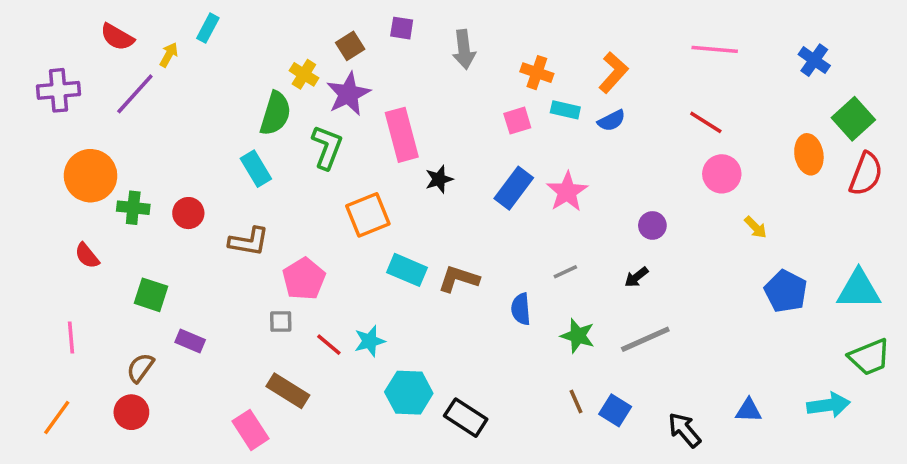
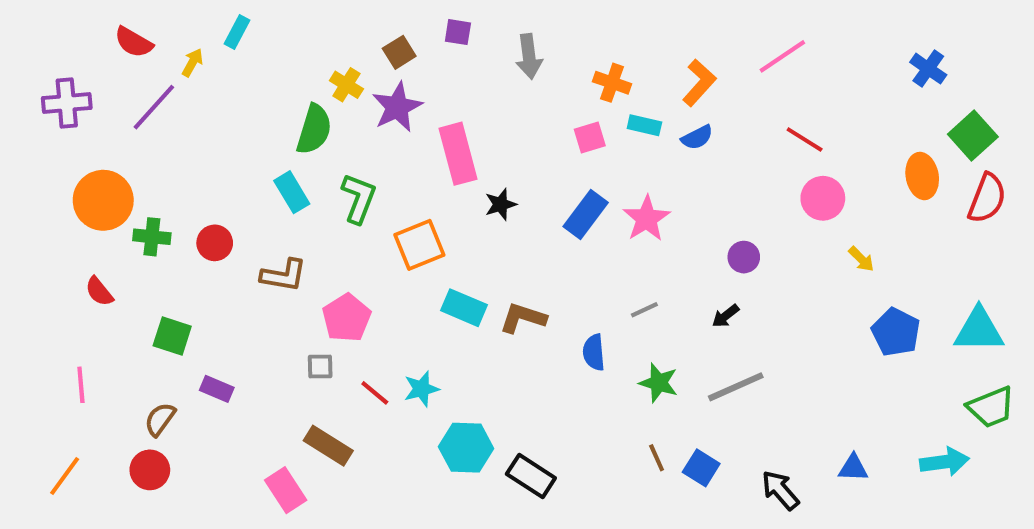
pink line: (715, 49) -> (782, 56), moved, turned -39
green L-shape: (327, 147) -> (359, 198), moved

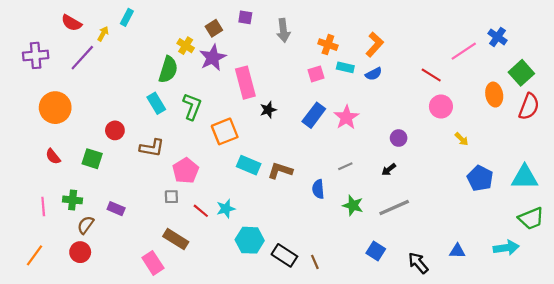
pink line: (782, 56) -> (464, 51), moved
green cross: (152, 237) -> (73, 200), moved
green square: (172, 336) -> (92, 159), moved
brown line: (657, 458) -> (315, 262), moved

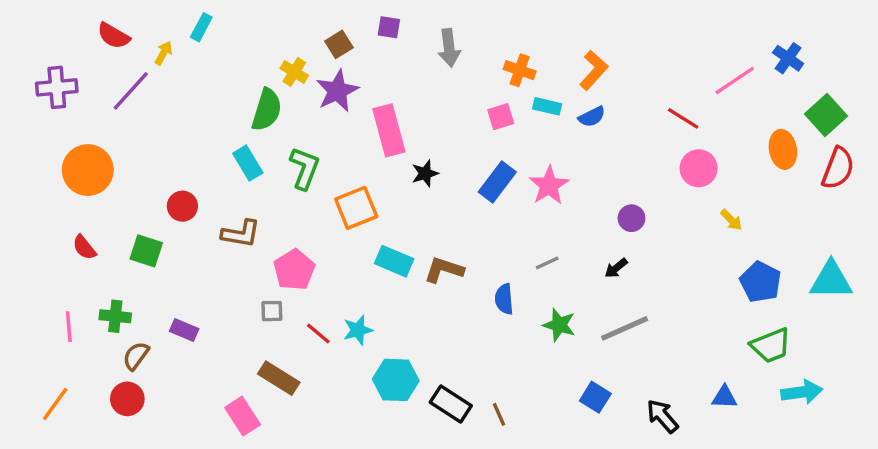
green trapezoid: (531, 218) -> (771, 346), moved

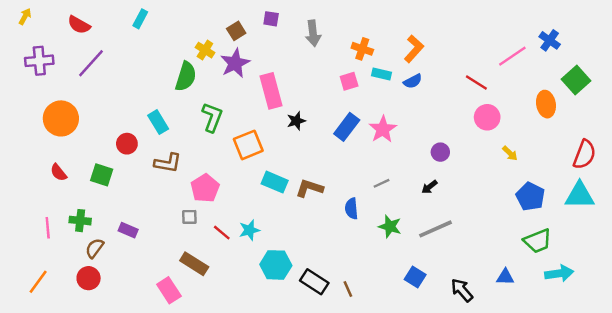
yellow arrow: (163, 53) -> (25, 16), moved
cyan rectangle: (248, 163) -> (158, 122), moved
red semicircle: (838, 168) -> (584, 154), moved

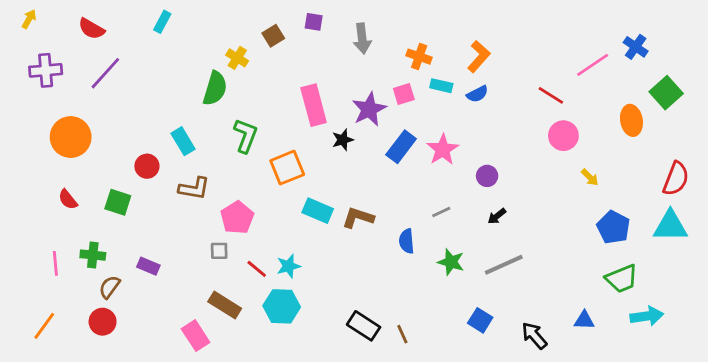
purple star: (235, 63) -> (369, 109), moved
purple circle: (440, 152) -> (487, 176), moved
cyan hexagon: (276, 265) -> (282, 306), moved

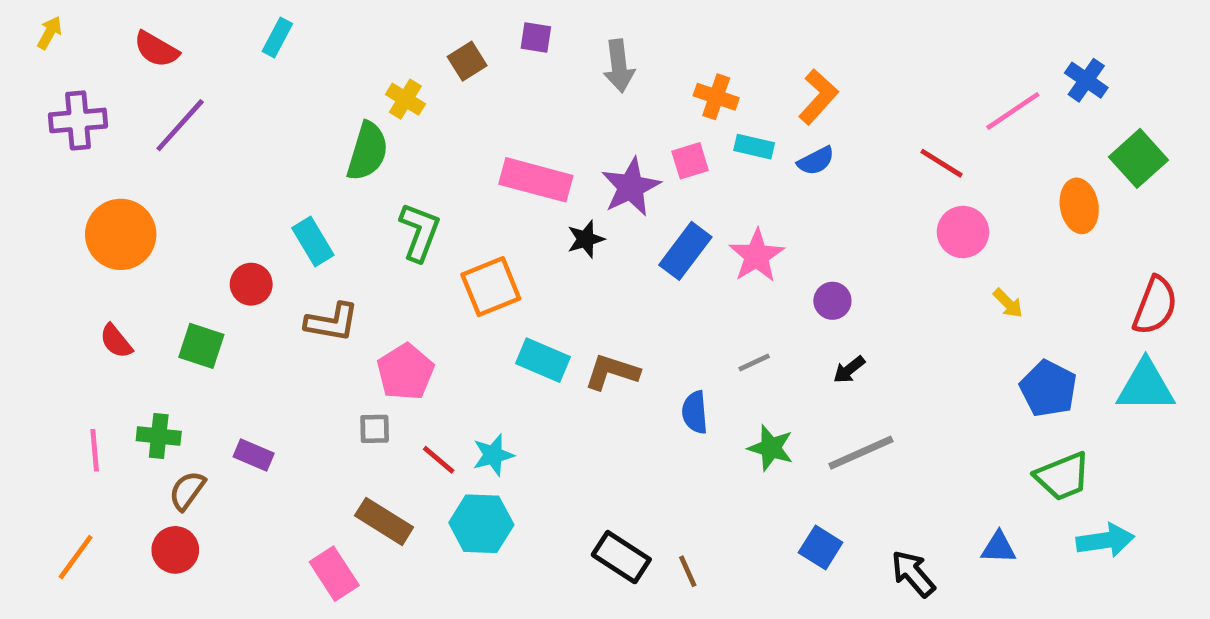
pink rectangle: (314, 105) -> (536, 180), turned -60

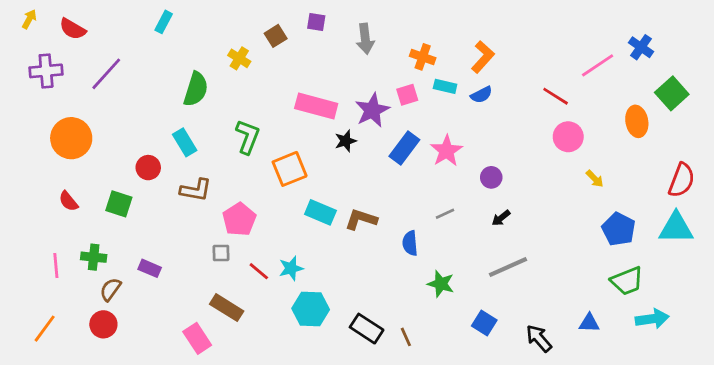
red semicircle: (156, 49) -> (73, 29), moved
green semicircle: (367, 151) -> (196, 89), moved
green star: (771, 448) -> (441, 284), moved
cyan hexagon: (481, 524) -> (311, 309), moved

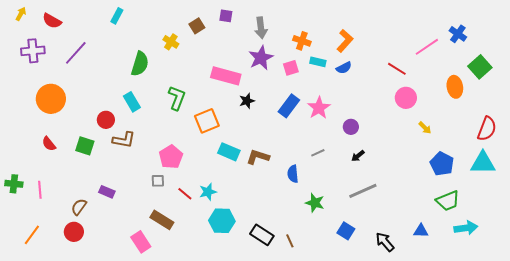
purple star: (372, 110) -> (261, 58), moved
brown L-shape: (196, 190) -> (124, 140), moved
green cross: (94, 257) -> (14, 184), moved

